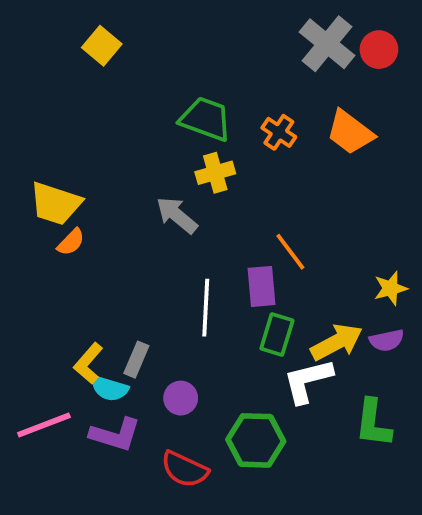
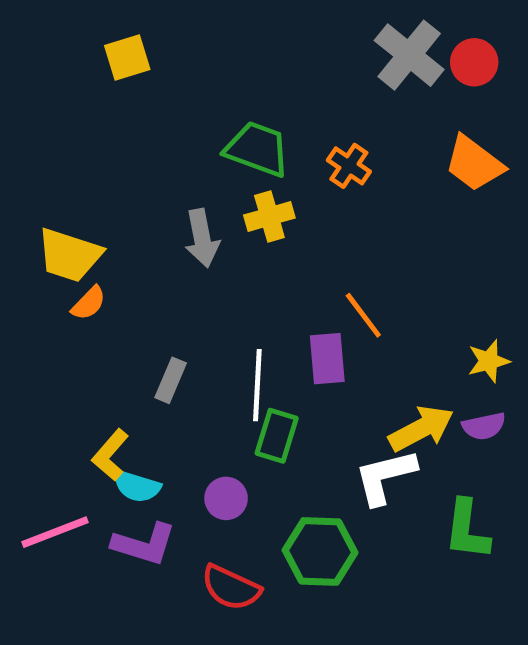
yellow square: (102, 46) -> (127, 57), turned 33
orange trapezoid: (350, 132) -> (474, 163), moved
gray arrow: (177, 215) -> (202, 238), moved, turned -141
green rectangle: (277, 335) -> (277, 436), moved
gray rectangle: (136, 360) -> (171, 380), moved

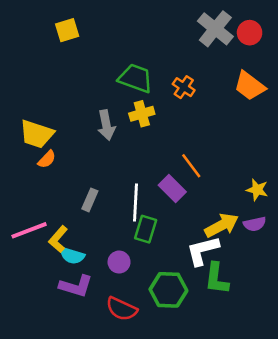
purple rectangle: (327, 359) -> (172, 189), turned -40
yellow star: (489, 361) -> (257, 190), turned 30
green L-shape: (467, 530) -> (217, 278), moved
pink line: (55, 532) -> (29, 230), moved

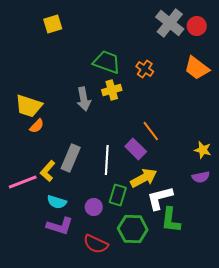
gray rectangle: (90, 200) -> (71, 158), size x1.5
yellow arrow: (222, 225) -> (144, 178), moved
green rectangle: (146, 229) -> (118, 195), moved
yellow L-shape: (58, 239) -> (48, 171), moved

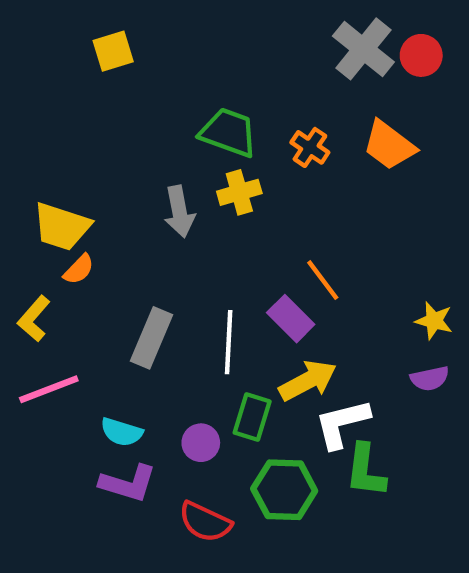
orange trapezoid: (197, 68) -> (389, 145), moved
yellow L-shape: (48, 171) -> (34, 319), moved

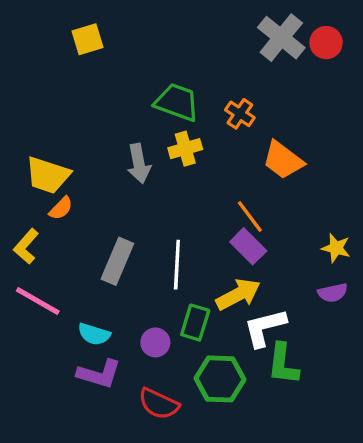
orange trapezoid: (389, 145) -> (283, 160), moved
purple rectangle: (291, 319) -> (248, 246), moved
pink line: (49, 389) -> (38, 301), turned 51

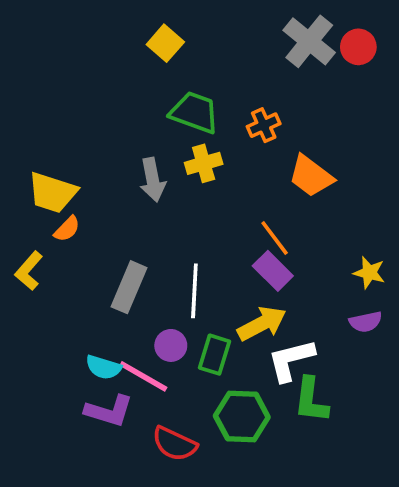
yellow square: (87, 39) -> (165, 43), moved, turned -32
orange cross: (240, 114) -> (264, 125), turned 32
pink line: (38, 301) -> (143, 376), moved
purple circle: (155, 342) -> (171, 345), moved

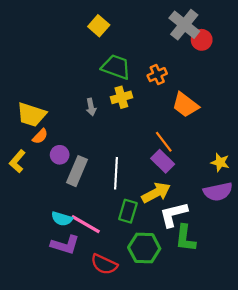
red circle: (358, 47) -> (202, 40), moved
gray arrow: (153, 180) -> (91, 107), size x0.7
purple semicircle: (366, 322) -> (218, 192), size x1.5
purple circle: (171, 345) -> (60, 155), moved

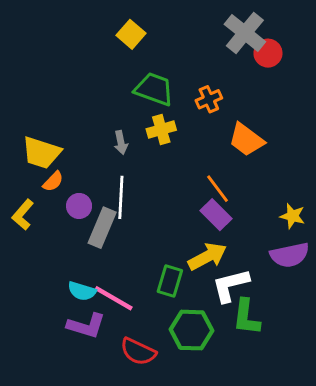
white line: (116, 173) -> (121, 197), moved

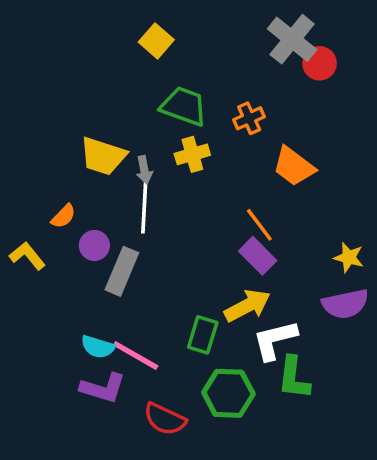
yellow trapezoid: (42, 153) -> (103, 156), moved
white line: (121, 197) -> (144, 208), moved
yellow L-shape: (23, 215) -> (27, 256), turned 100

